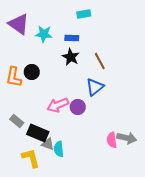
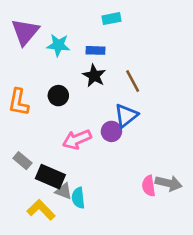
purple triangle: (19, 24) -> (25, 32), turned 35
black circle: (32, 72) -> (58, 96), moved
purple circle: (78, 107) -> (111, 131), moved
yellow L-shape: (31, 158) -> (41, 210), turned -30

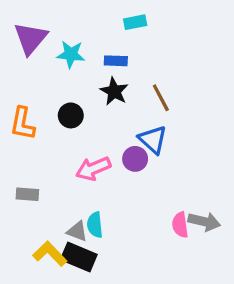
blue triangle: (126, 116) -> (153, 140), turned -40
gray rectangle: (22, 161) -> (27, 194), turned -36
black rectangle: (50, 177) -> (79, 257), moved
cyan semicircle: (78, 198) -> (95, 225), moved

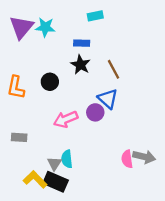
cyan star: (71, 54) -> (45, 27), moved
gray triangle: (77, 231) -> (54, 164), turned 42

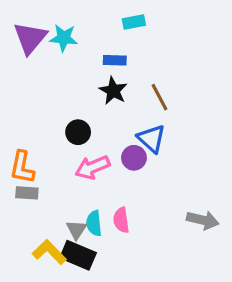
black circle: (50, 82) -> (78, 132), moved
orange L-shape: (16, 87) -> (22, 167), moved
pink semicircle: (127, 159) -> (121, 220), moved

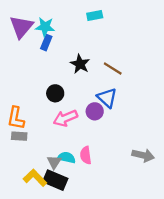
blue rectangle: (115, 60) -> (46, 43), moved, turned -70
brown line: (160, 97) -> (113, 69), turned -30
cyan semicircle: (94, 223) -> (67, 158), turned 108

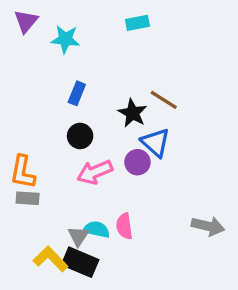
purple triangle: (21, 27) -> (26, 21), moved, size x0.7
blue rectangle: (46, 43) -> (77, 93), moved
black star: (80, 64) -> (133, 113), moved

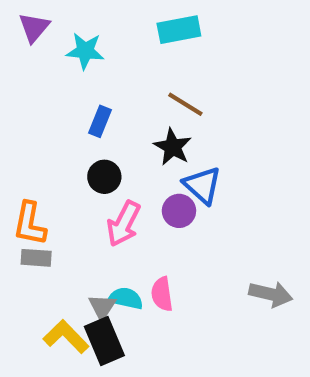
cyan rectangle: (137, 23) -> (179, 30), size x1.4
brown line: (164, 100) -> (185, 104), moved
pink arrow: (95, 172) -> (124, 224), turned -40
black rectangle: (80, 262) -> (104, 341), turned 44

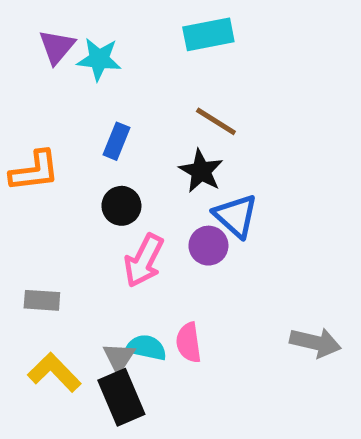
purple triangle: (34, 28) -> (57, 47), moved
orange L-shape: (30, 224) -> (34, 171), moved, turned -108
yellow L-shape: (66, 337) -> (54, 372), moved

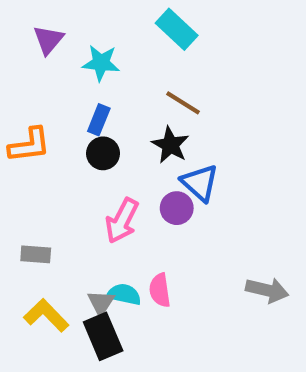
cyan rectangle: (208, 34) -> (177, 29), turned 54
cyan star: (99, 59) -> (101, 63), moved
black circle: (121, 206) -> (103, 153), moved

